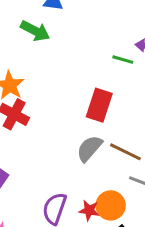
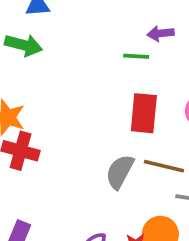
red rectangle: (99, 105) -> (144, 113), moved

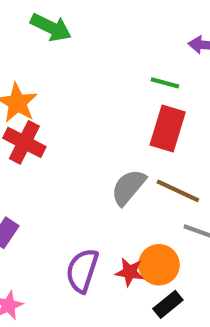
green line: (136, 56) -> (165, 83), moved

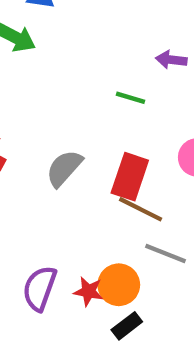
red rectangle: (168, 128) -> (130, 177), moved
gray semicircle: (128, 187) -> (64, 168), moved

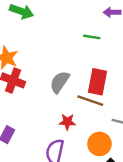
brown line: (141, 209) -> (90, 101), moved
red star: (88, 291) -> (67, 122), moved

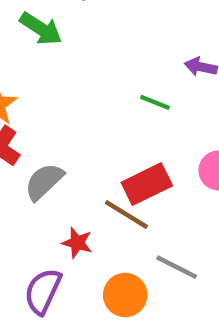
gray semicircle: (60, 82) -> (44, 182), moved
red rectangle: (97, 82) -> (147, 184), turned 40

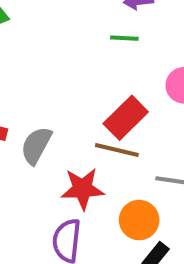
green line: (155, 102) -> (124, 38), moved
red star: (77, 243) -> (83, 189), size x1.5

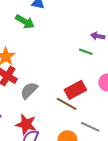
red star: (83, 189) -> (26, 124), moved

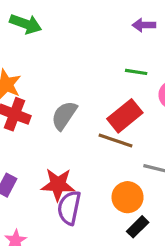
green line: (86, 52) -> (136, 72), moved
gray semicircle: (29, 91) -> (64, 115), moved

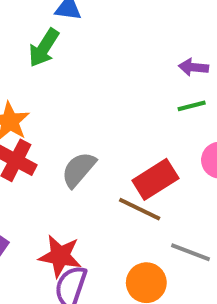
green arrow: (26, 24) -> (44, 48), turned 96
green line: (136, 72) -> (192, 106), moved, turned -30

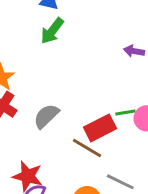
green arrow: (44, 48) -> (52, 31), moved
green line: (192, 106) -> (125, 113), moved

